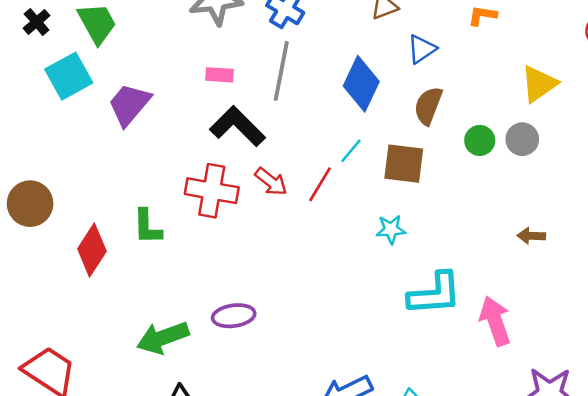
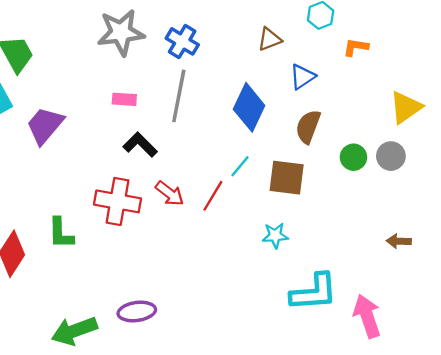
black L-shape: (238, 126) -> (140, 145), size x0.7

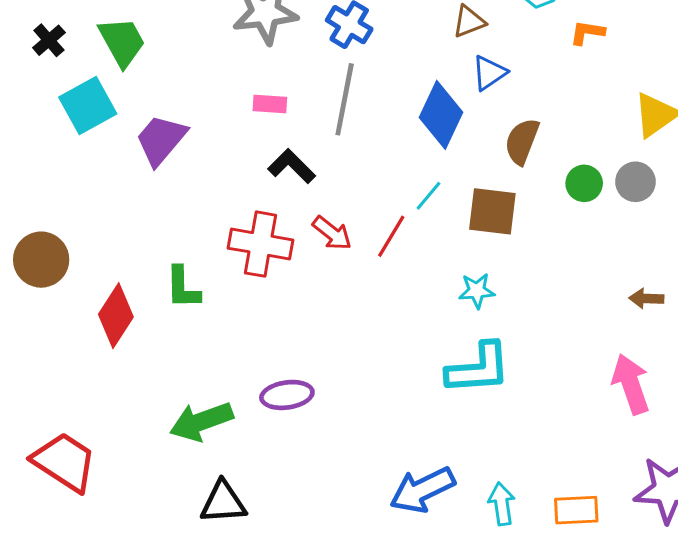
blue triangle: (302, 77) -> (489, 73), moved
cyan L-shape: (314, 292) -> (478, 369), moved
pink arrow: (367, 316) -> (631, 384), moved

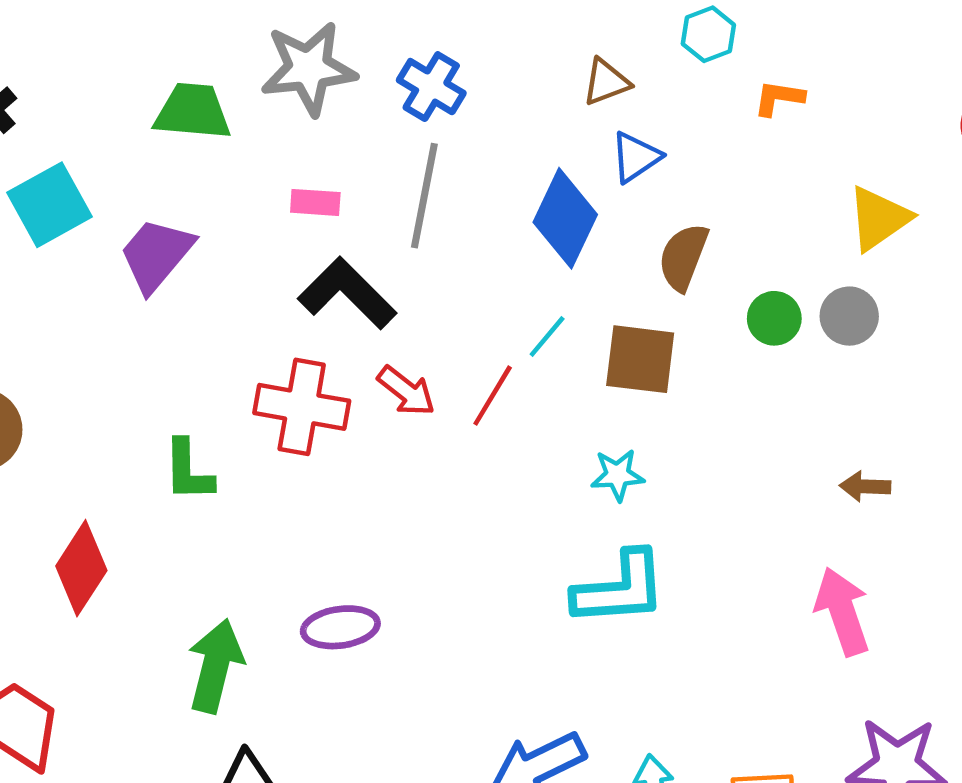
green trapezoid: (122, 42) -> (193, 112), moved, turned -56
black L-shape: (292, 166) -> (347, 293), size x1.4
red diamond: (116, 316) -> (81, 568), moved
green arrow: (201, 421) -> (215, 666), turned 124

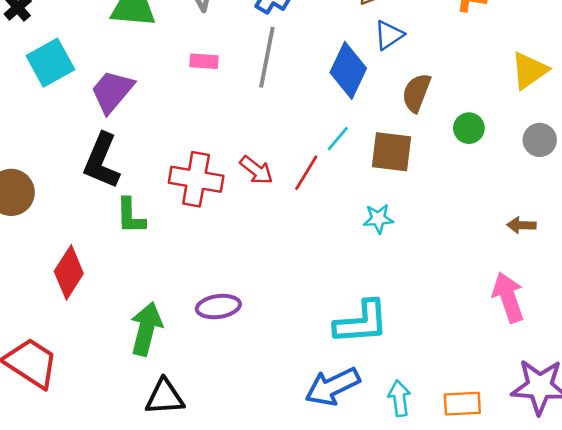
black L-shape: (347, 293) -> (102, 161), moved, turned -112
gray circle: (849, 316) -> (540, 140), moved
cyan L-shape: (620, 589) -> (361, 322), moved

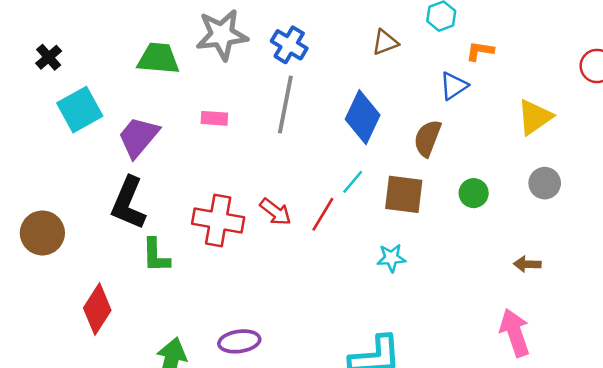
blue triangle: (389, 35) -> (454, 86), moved
pink rectangle: (204, 61) -> (214, 118), moved
green circle: (469, 128) -> (474, 193), moved

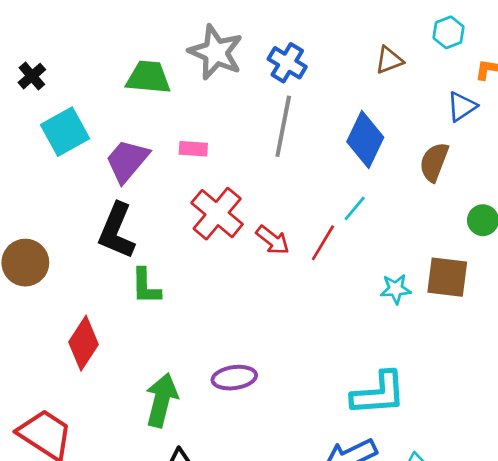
gray star: (222, 35) -> (216, 52), turned 30
pink rectangle: (214, 118) -> (193, 149), moved
brown square: (404, 194) -> (447, 277), moved
red cross: (218, 221) -> (217, 214), moved, turned 30

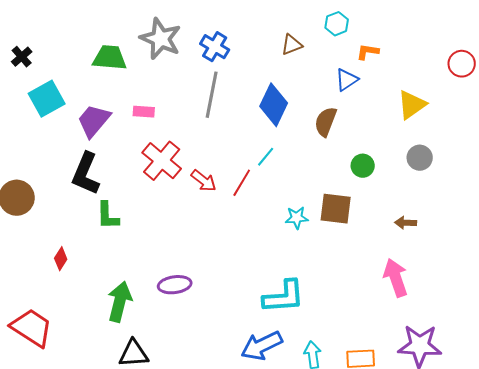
red diamond: (83, 343) -> (61, 259), size x0.6

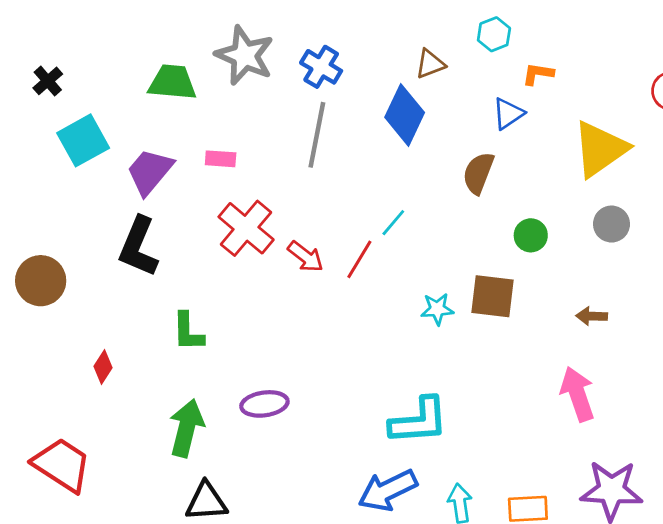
blue diamond: (274, 105) -> (405, 115), moved
yellow triangle: (412, 105) -> (600, 149), size x1.4
green L-shape: (108, 216) -> (188, 332), moved

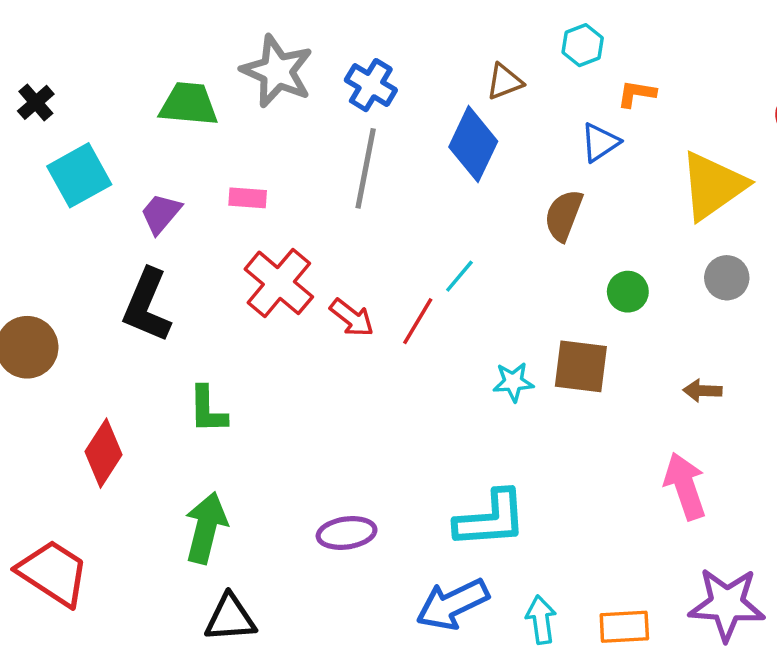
purple trapezoid: (150, 172) -> (161, 214), size x0.7
red diamond: (103, 367) -> (104, 453), size x1.6
purple ellipse: (264, 404) -> (347, 533), moved

